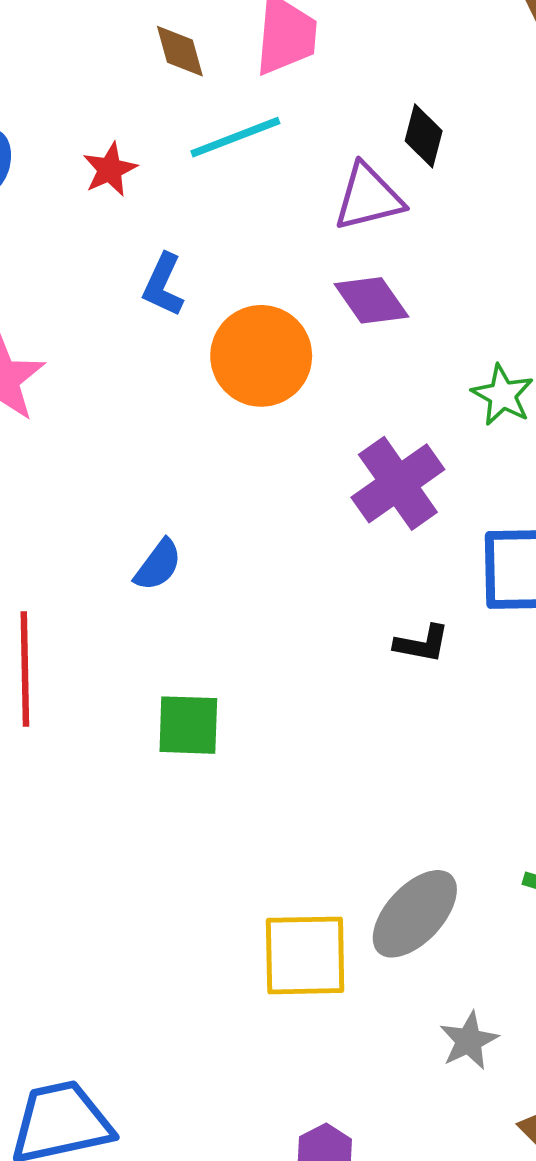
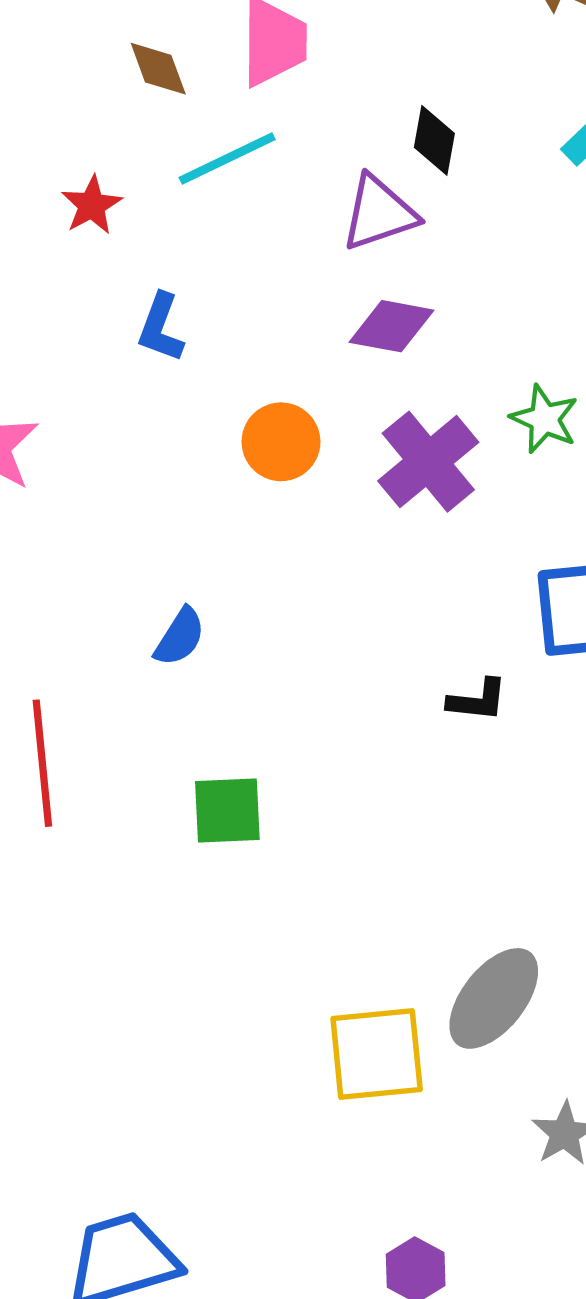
purple diamond: (371, 300) -> (392, 326), turned -40
orange circle: (261, 356) -> (281, 442), moved, size x0.7
purple cross: (398, 483) -> (428, 462), moved

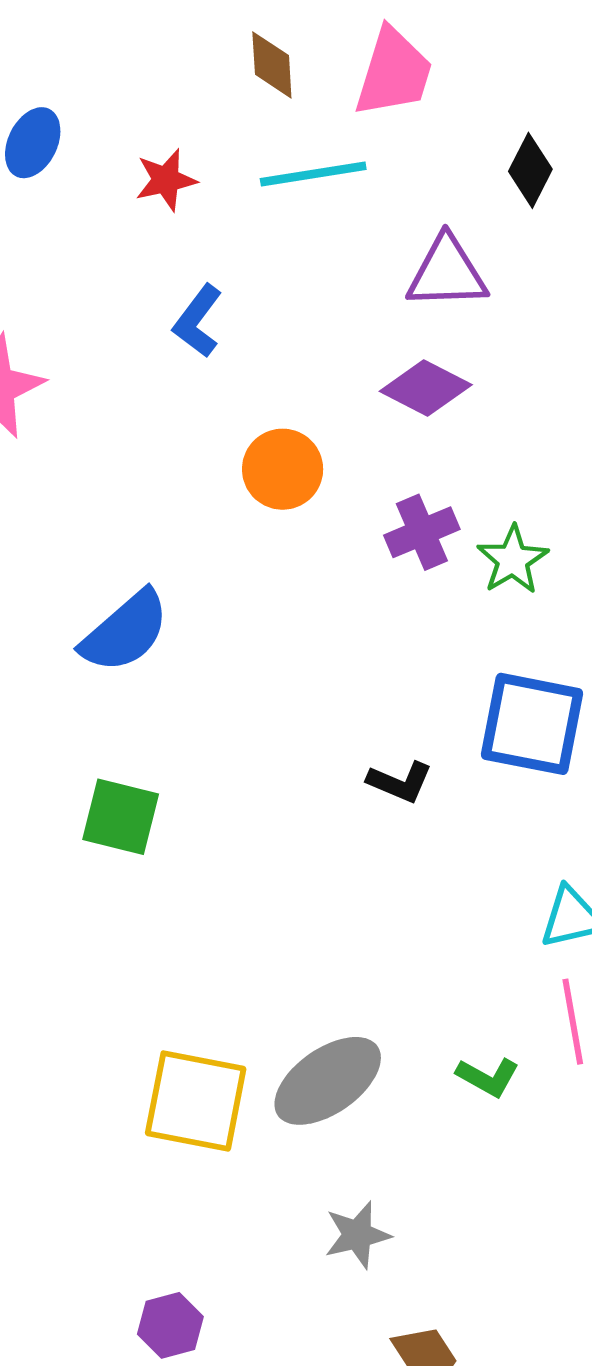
black diamond: (434, 140) -> (530, 170), moved
green star: (544, 419) -> (513, 560), moved
purple cross: (428, 462) -> (422, 532), size x0.7
blue semicircle: (180, 637) -> (125, 632), size x1.5

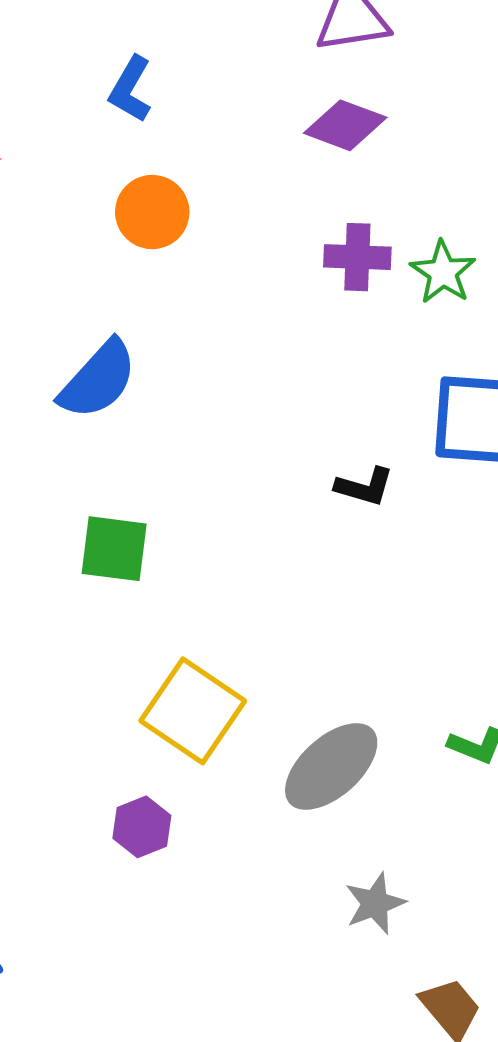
orange circle: (283, 469) -> (152, 212), moved
purple cross: (422, 532) -> (357, 257), turned 32
yellow square: (196, 1101) -> (193, 711), moved, turned 30
purple hexagon: (170, 1325) -> (142, 827), moved

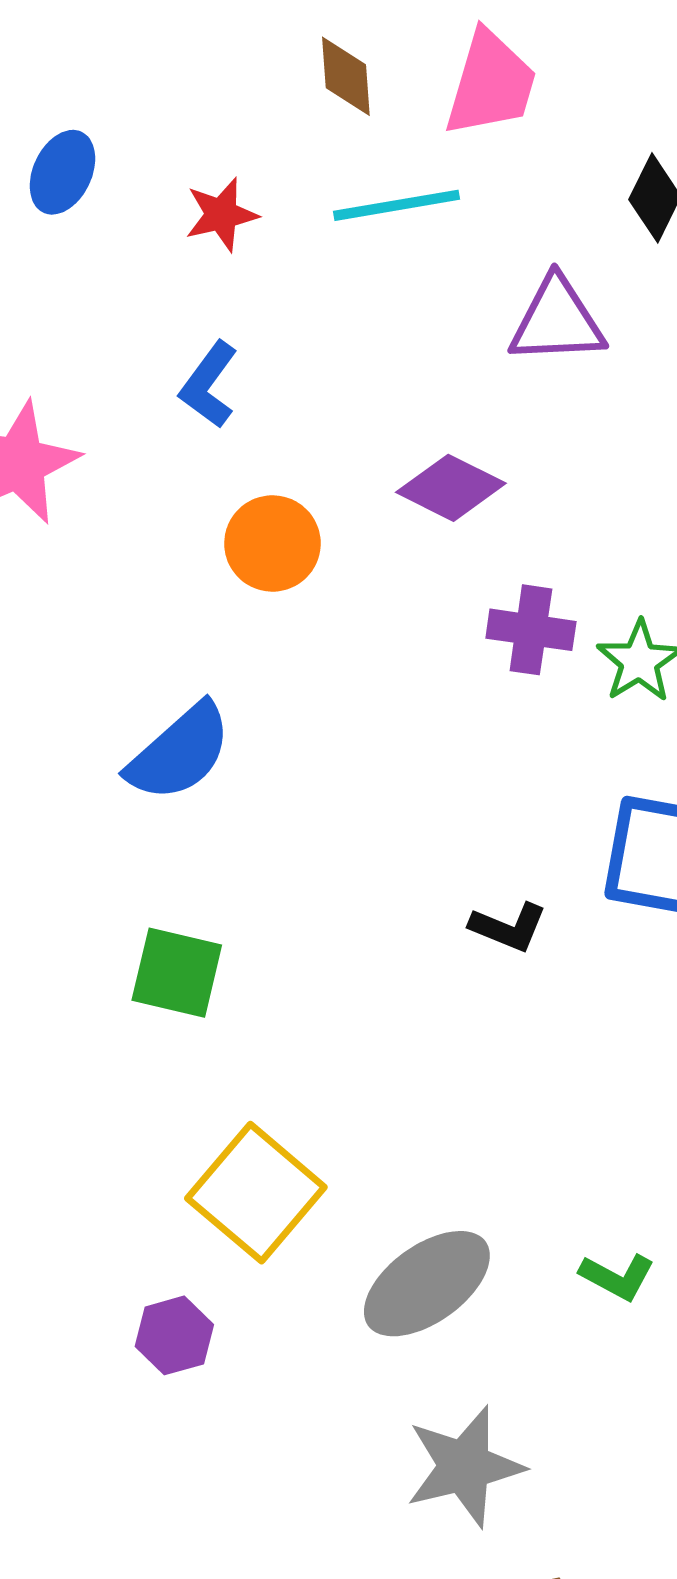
blue L-shape: (130, 89) -> (209, 385), moved
purple diamond: (345, 125) -> (451, 488), moved
gray star: (375, 903) -> (465, 1466), size x1.5

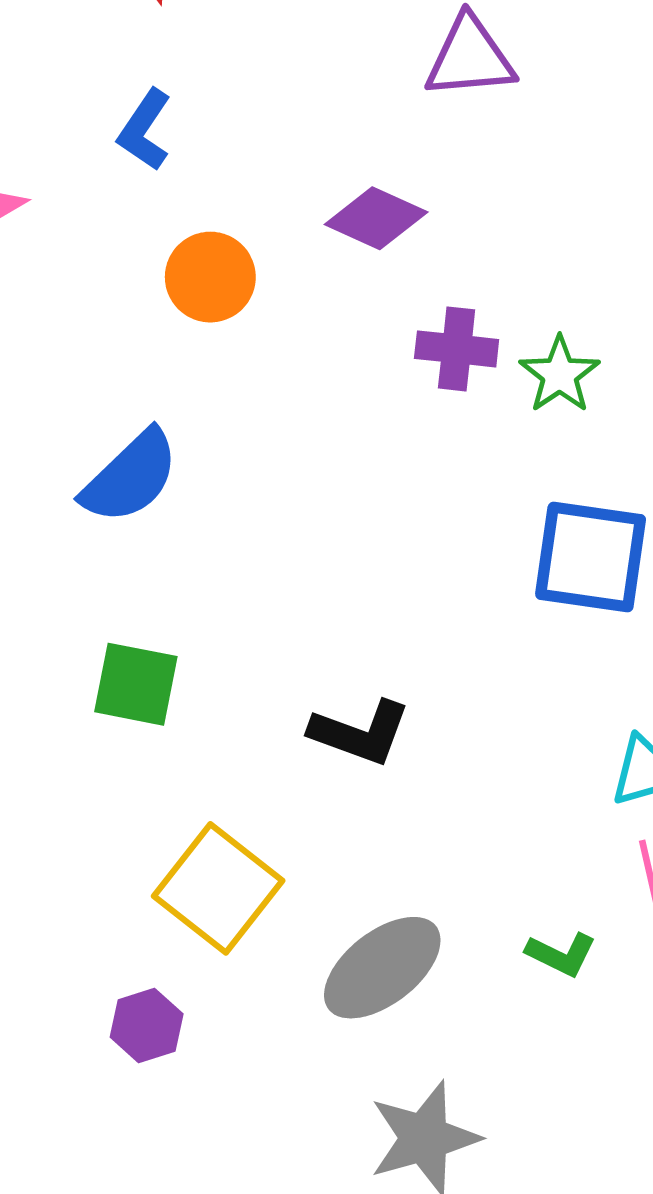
black L-shape: (508, 927) -> (360, 733), moved, size x1.4

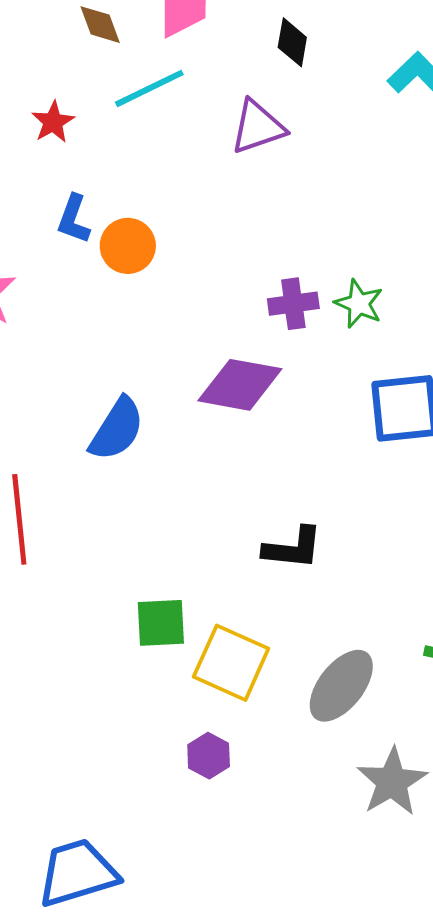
purple diamond: (376, 218) -> (240, 385), moved, size x1.4
orange circle: (210, 277) -> (128, 246), moved
green square: (136, 684) -> (161, 623), moved

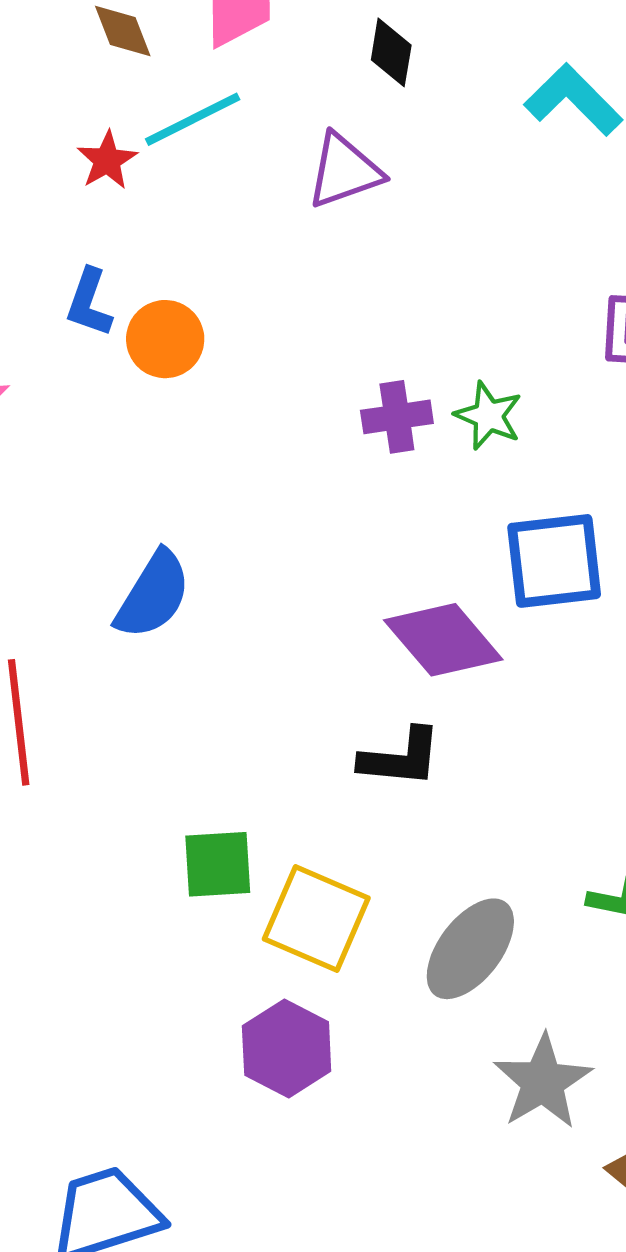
red star: (53, 122) -> (107, 160), moved
purple diamond: (240, 385) -> (443, 640), moved, turned 40
purple hexagon: (209, 756) -> (287, 1049), size x1.5

